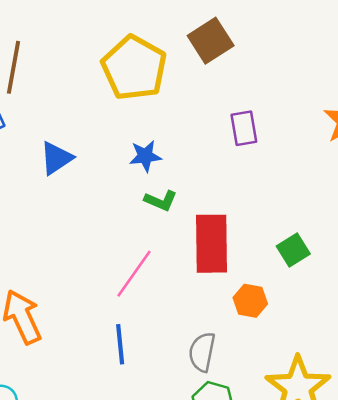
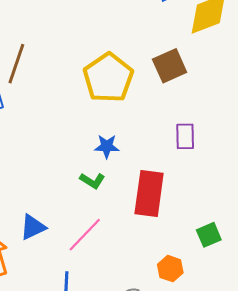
blue triangle: (56, 158) -> (33, 227), moved
green L-shape: (161, 201) -> (92, 181), moved
red rectangle: (211, 244) -> (149, 194), moved

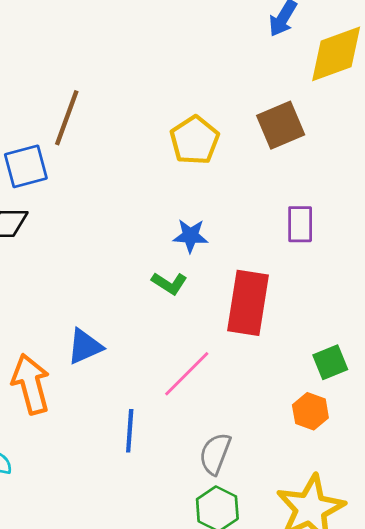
yellow pentagon: (108, 78) -> (195, 140), size x0.7
pink line: (85, 235) -> (187, 374), moved
orange hexagon: (170, 269) -> (310, 411), moved

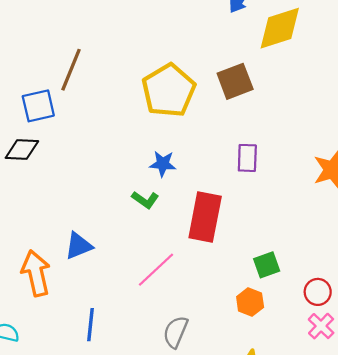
yellow pentagon: (195, 140) -> (169, 90), size x1.4
blue line: (130, 431) -> (90, 325), moved

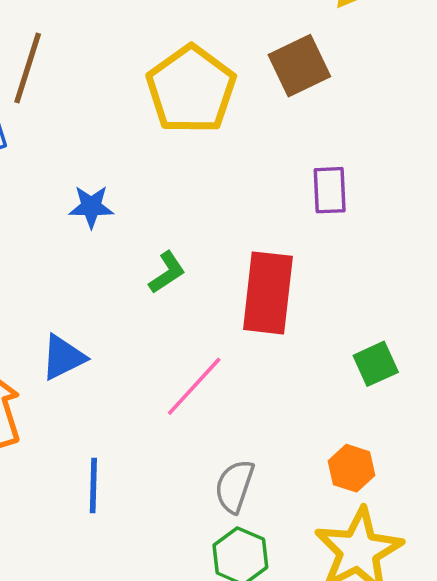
blue star: (163, 164) -> (91, 207), moved
green L-shape: (145, 200) -> (167, 272), turned -64
orange hexagon: (250, 302) -> (351, 468), moved

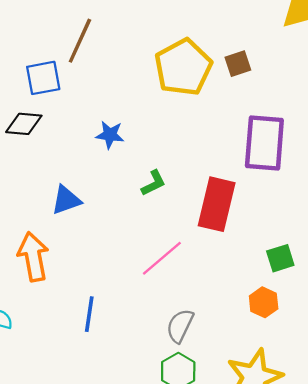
brown square: (299, 66) -> (238, 64), moved, size x0.7
purple rectangle: (330, 190) -> (264, 143), size x1.8
blue triangle: (63, 357) -> (66, 200), moved
orange hexagon: (351, 468) -> (264, 302), moved

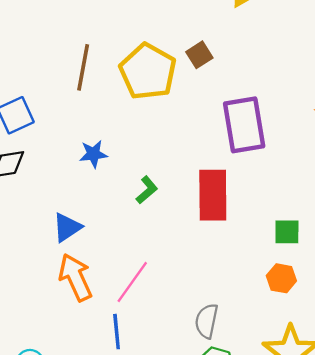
brown line: (80, 41) -> (83, 67), moved
orange arrow: (33, 257) -> (76, 277), moved
pink line: (162, 258) -> (132, 282), moved
green square: (280, 258) -> (287, 232), turned 32

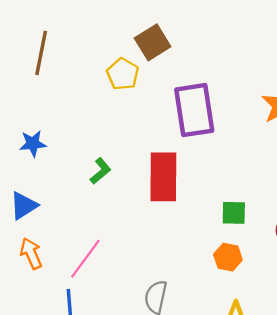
brown square: (199, 55) -> (153, 42), size x1.4
yellow pentagon: (148, 71) -> (123, 74), moved, size x0.6
blue star: (93, 154) -> (33, 144), moved
orange arrow: (76, 277) -> (31, 253), size x0.7

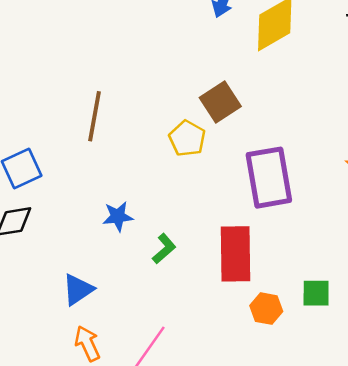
blue star: (33, 144) -> (118, 216), moved
orange hexagon: (228, 257) -> (266, 309), moved

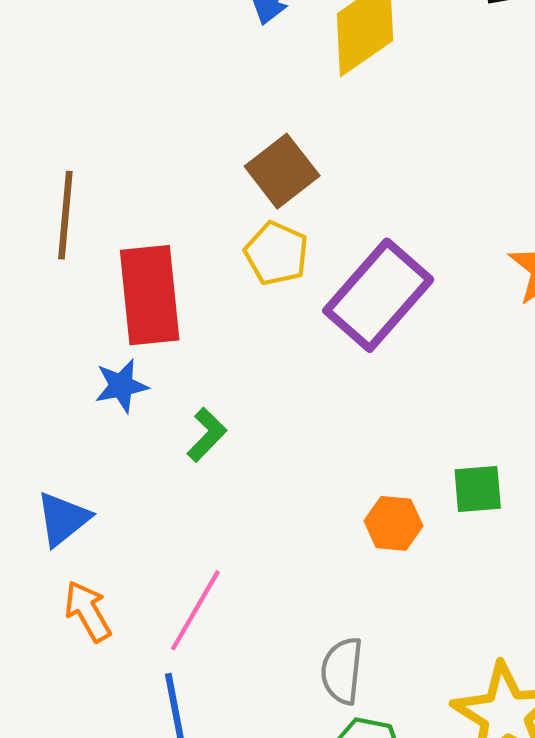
yellow pentagon: (187, 138) -> (277, 253), moved
purple rectangle: (269, 178) -> (378, 295), turned 56
red rectangle: (236, 254) -> (150, 295), moved

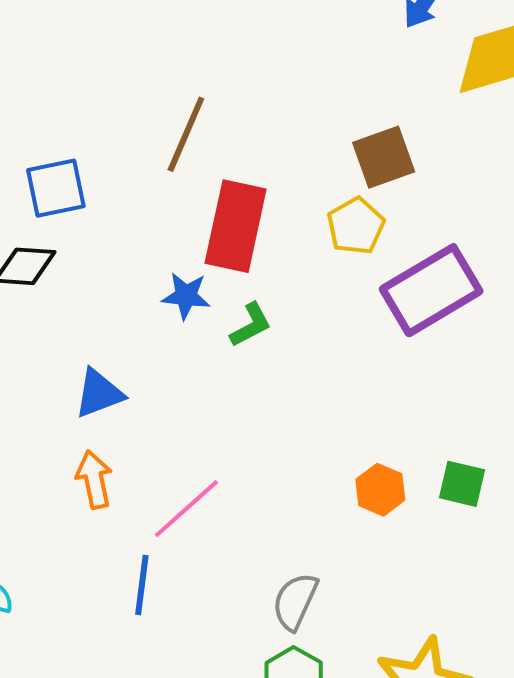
green L-shape: (207, 435) -> (251, 325), moved

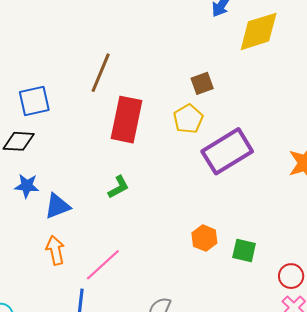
brown square: (384, 157) -> (202, 83), size x0.7
blue star: (186, 296) -> (27, 186), moved
green L-shape: (251, 325) -> (118, 187), moved
orange hexagon: (380, 490) -> (204, 238), moved

